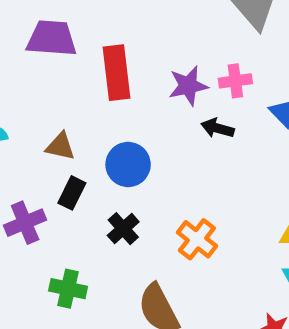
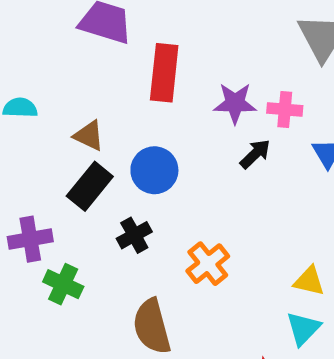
black arrow: (217, 128) -> (255, 154), turned 108
black rectangle: (72, 193) -> (90, 186), size x1.4
purple cross: (25, 223) -> (30, 239), moved

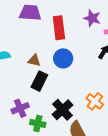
purple star: (235, 103) -> (92, 18), moved, turned 30
blue circle: (154, 170) -> (63, 58), moved
black cross: (134, 235) -> (63, 110), moved, size x1.5

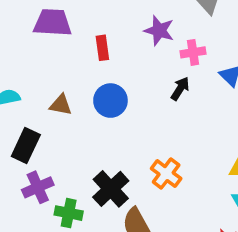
red rectangle: (59, 28) -> (102, 48), size x0.6
black rectangle: (39, 81) -> (26, 145), moved

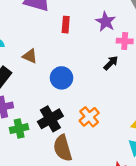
blue circle: (110, 101) -> (62, 78), moved
green cross: (69, 213) -> (19, 129), turned -36

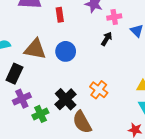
brown triangle: (30, 56) -> (35, 49), size x1.6
blue circle: (62, 78) -> (66, 51), moved

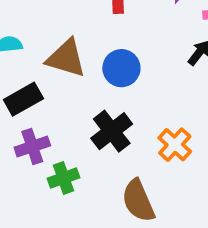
black rectangle: (14, 74) -> (23, 99), turned 30
black cross: (66, 99) -> (112, 131), moved

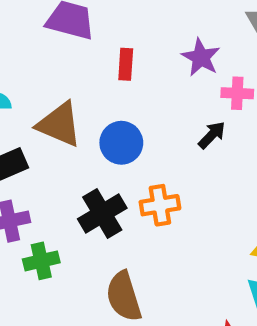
orange cross: (175, 145) -> (160, 205), moved, turned 32

